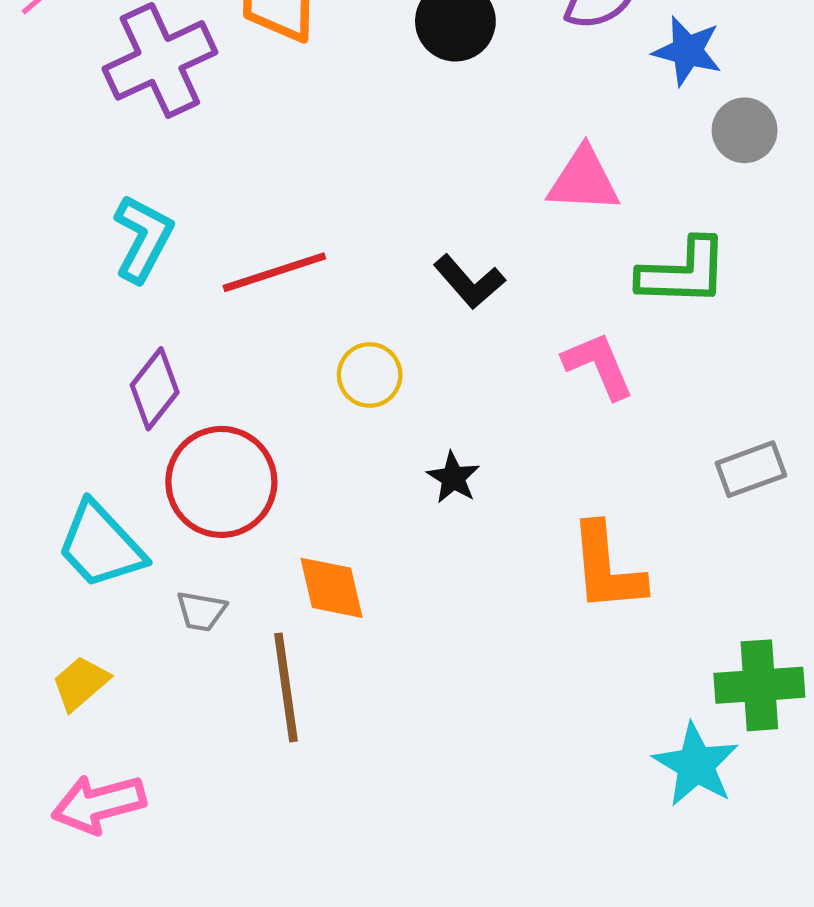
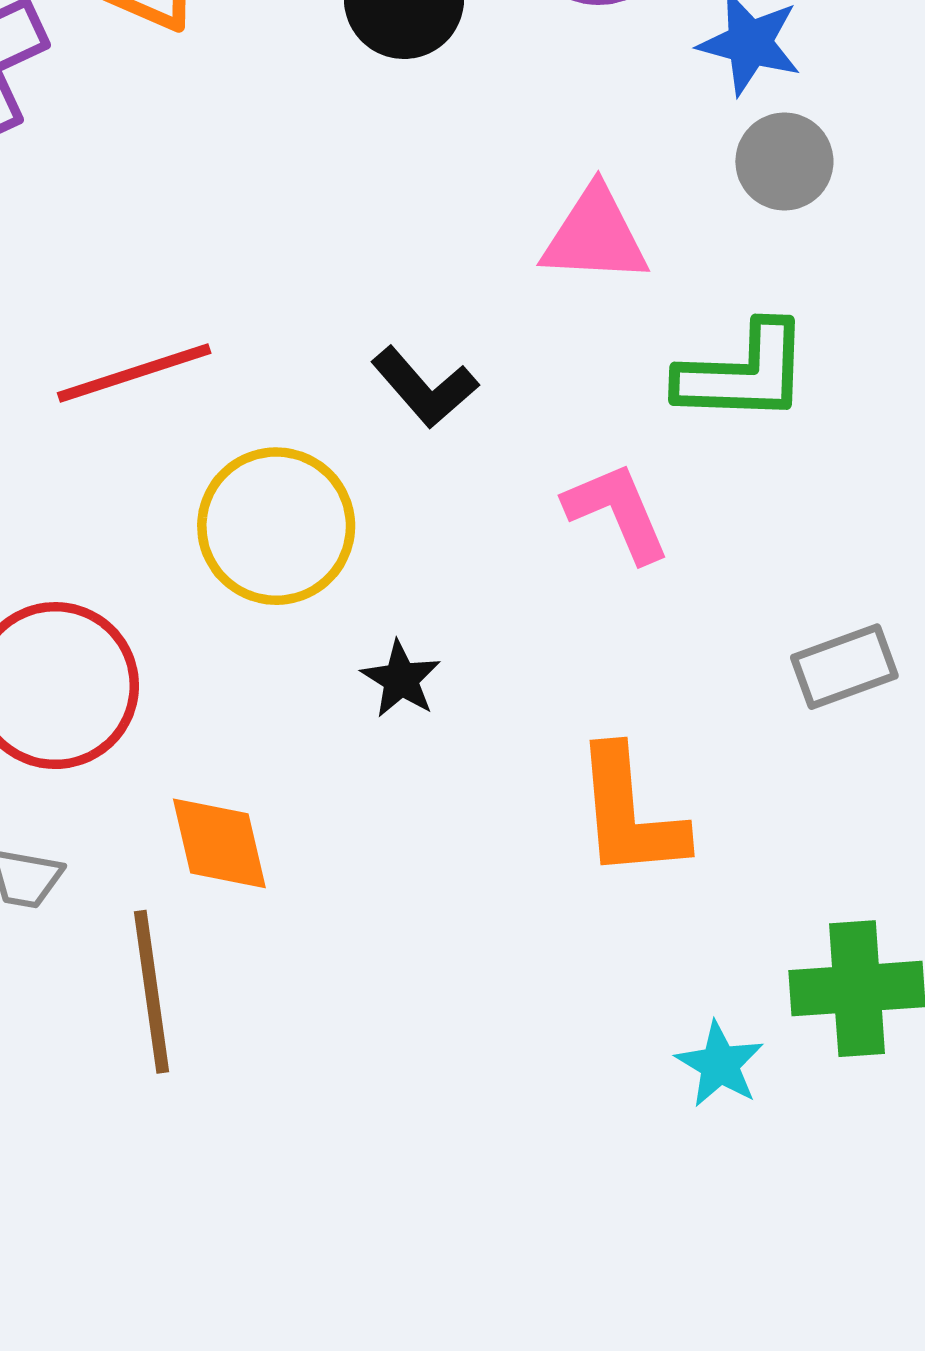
gray circle: (745, 130) -> (784, 162), moved
yellow circle: (370, 375) -> (276, 526), size x1.6
cyan star: (696, 765) -> (720, 1064), moved, size x0.7

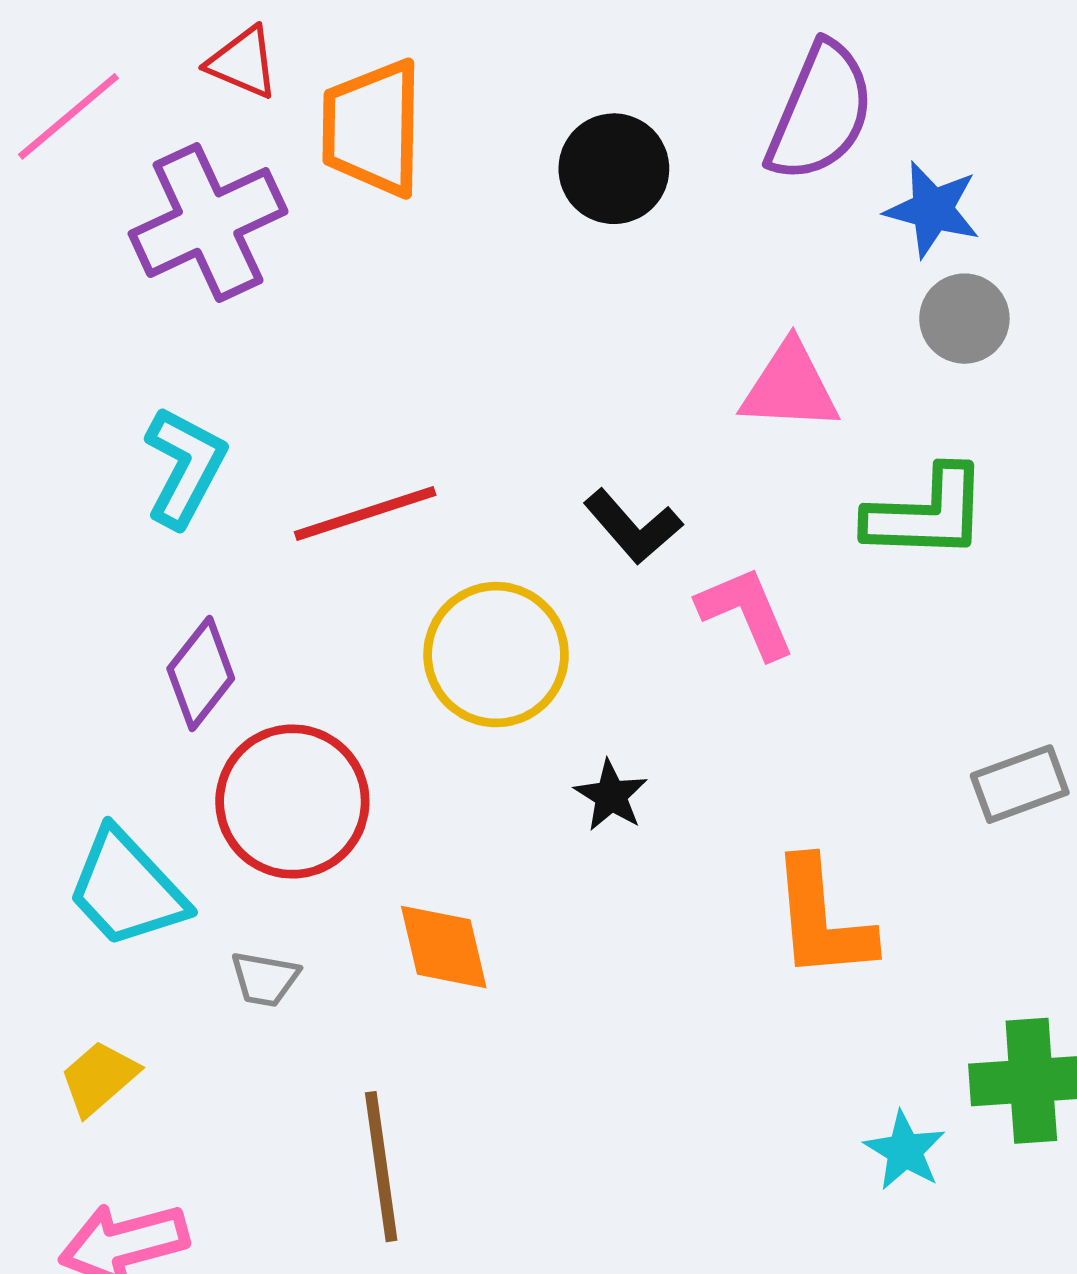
pink L-shape: (617, 512) -> (746, 612), moved
brown line: (151, 992) -> (381, 1167), moved

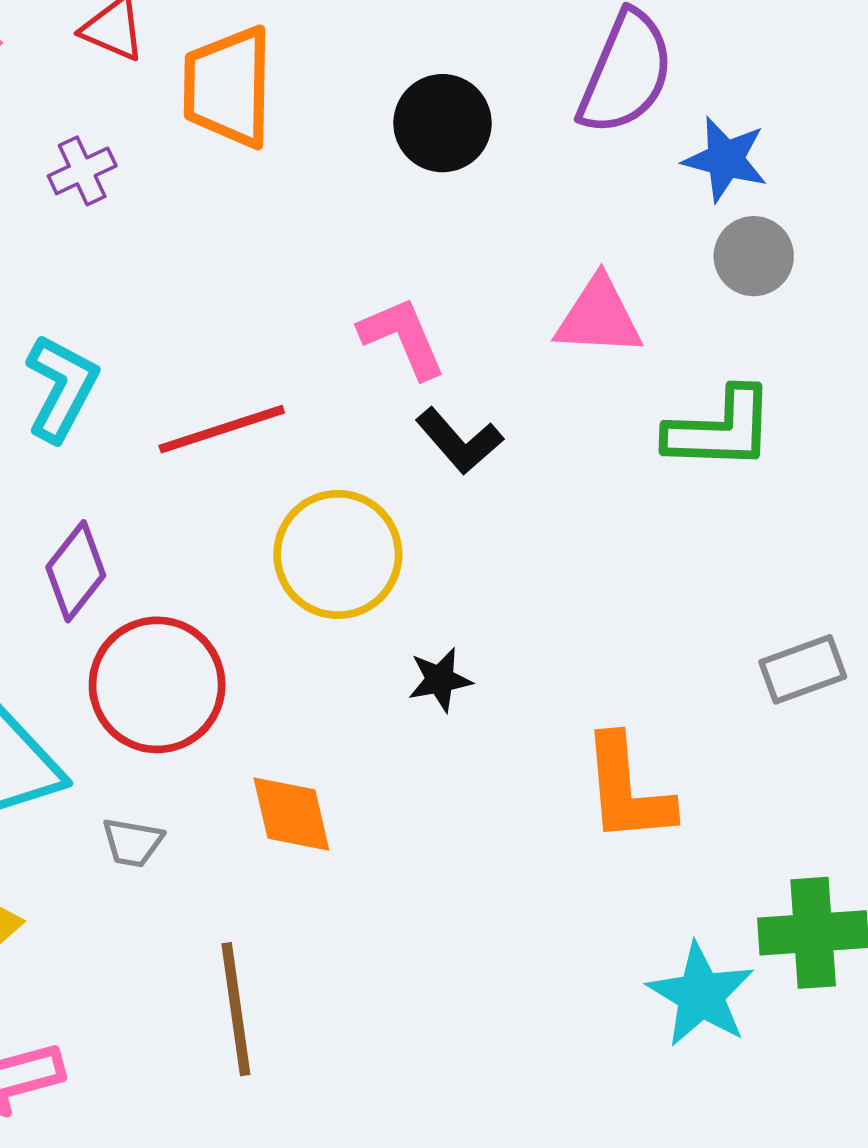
purple cross: (208, 223) -> (82, 171), size x0.5
pink L-shape: (746, 612) -> (402, 338), moved
black star: (611, 796) -> (440, 680), turned 30
cyan star: (905, 1151) -> (701, 995), size x1.5

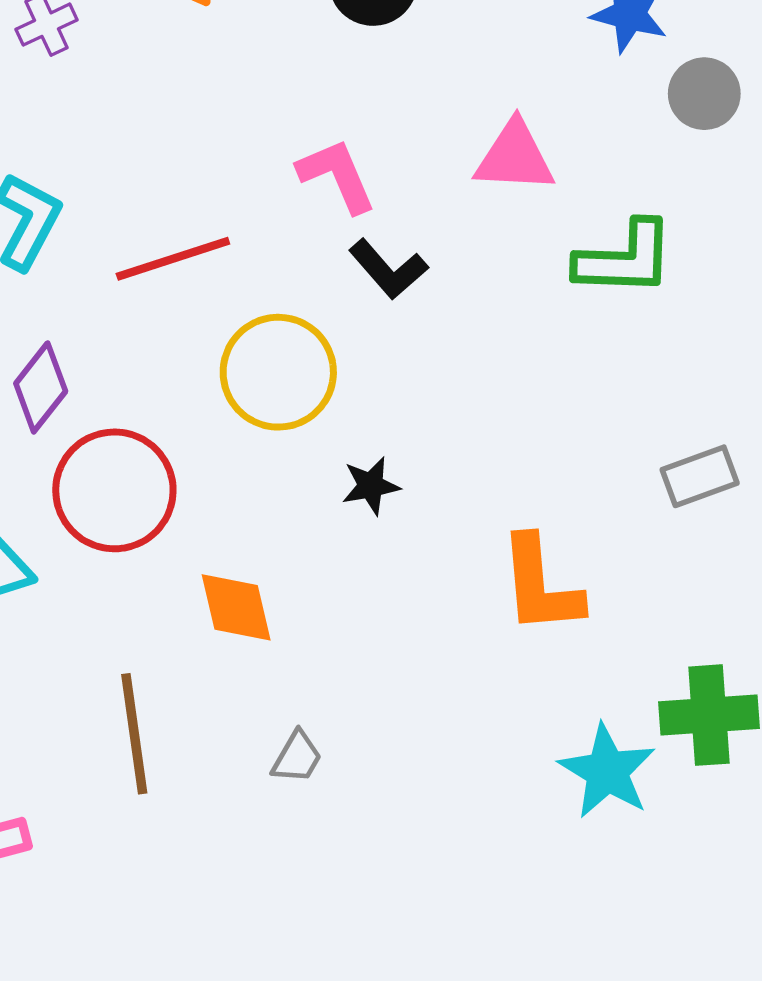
gray circle: (754, 256) -> (704, 94), moved
gray trapezoid: (133, 842) -> (297, 757), moved, turned -70
brown line: (236, 1009) -> (134, 734), moved

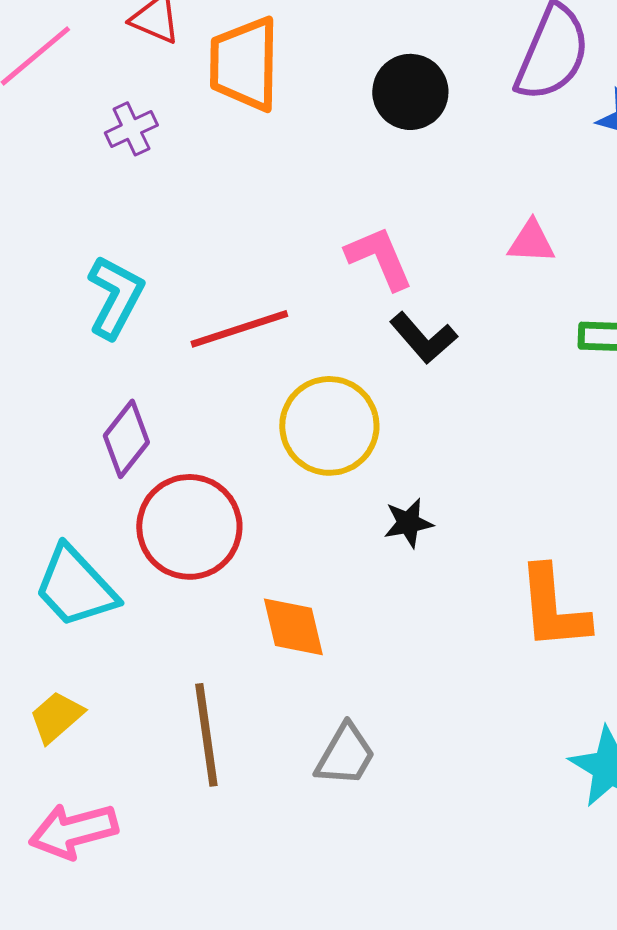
pink triangle: (515, 157) -> (531, 242), size x0.7
gray trapezoid: (297, 757) -> (345, 755), size x1.4

